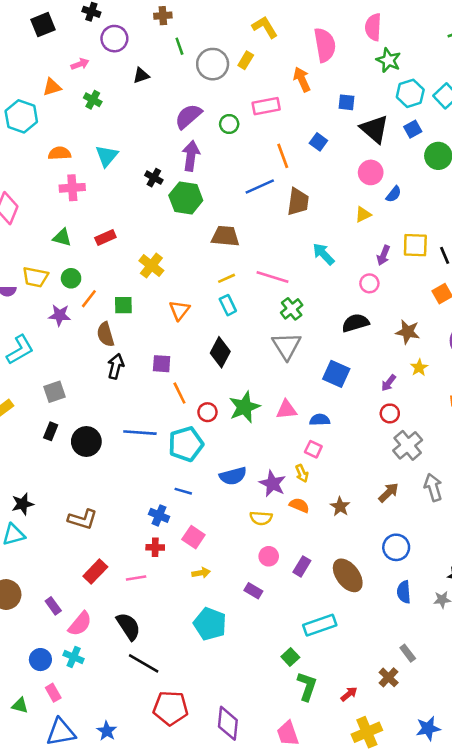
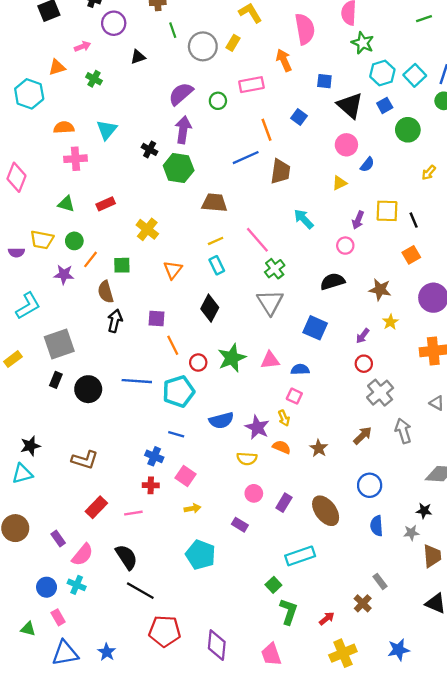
pink line: (273, 277) -> (257, 240), turned 32
gray square: (54, 392) -> (59, 344), size x1.5

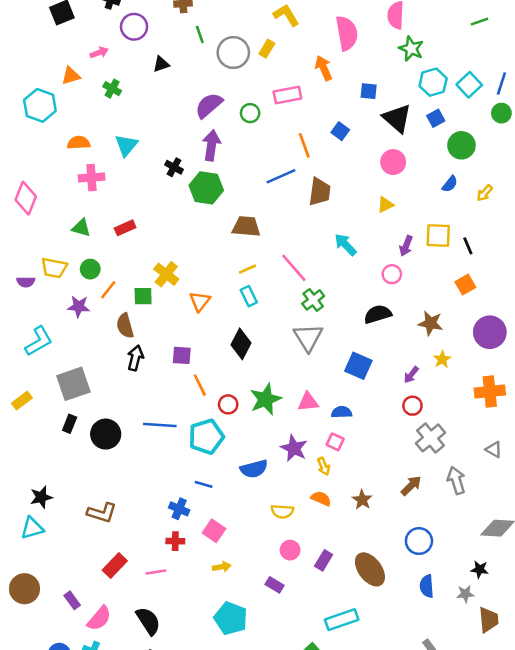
blue semicircle: (367, 164) -> (450, 184), moved
yellow cross: (147, 229) -> (166, 274), moved
purple star: (257, 427) -> (294, 448), moved

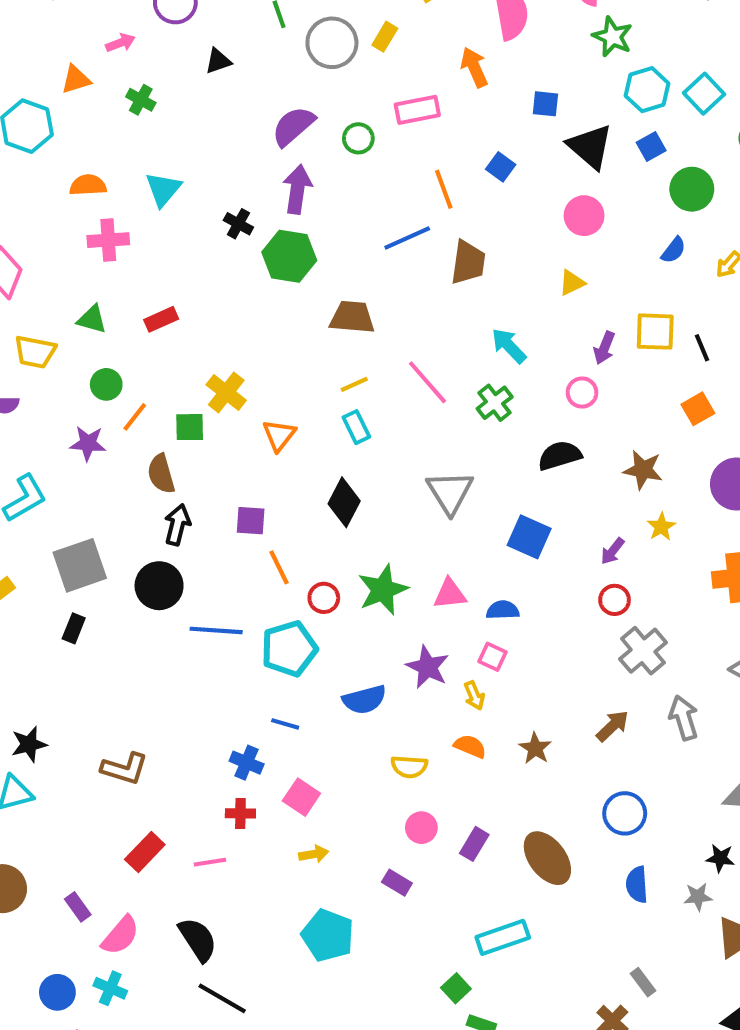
yellow trapezoid: (54, 268) -> (35, 352), moved
green cross: (313, 300) -> (495, 403), moved
black circle: (106, 434) -> (159, 586), moved

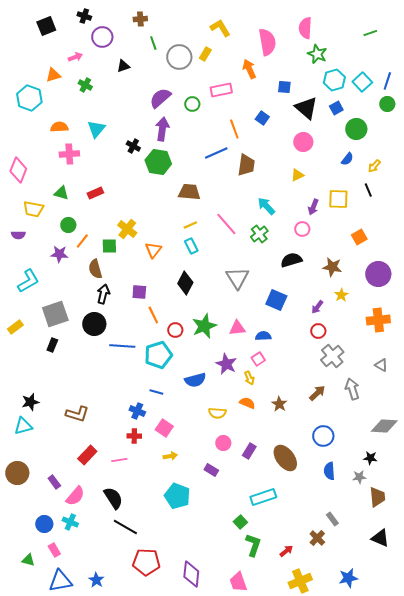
black line: (702, 348) -> (368, 190), moved
pink square: (493, 657) -> (258, 359), turned 32

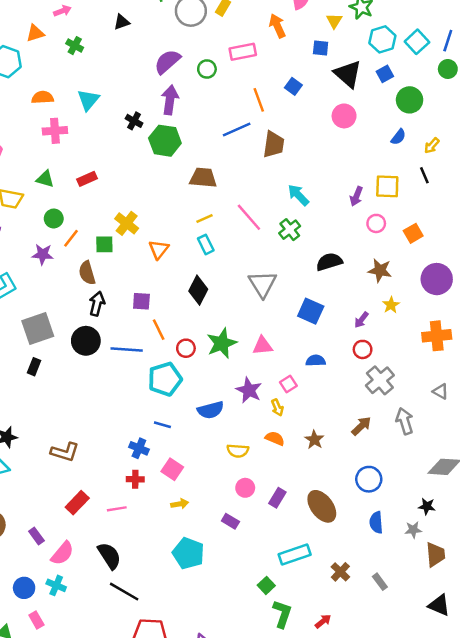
yellow triangle: (297, 175) -> (334, 21), moved, turned -32
pink circle: (302, 229) -> (376, 223), moved
blue semicircle: (263, 336) -> (316, 361), moved
blue line: (122, 346) -> (127, 349), moved
brown cross: (317, 538) -> (340, 572), moved

